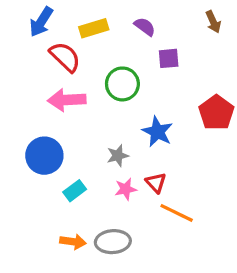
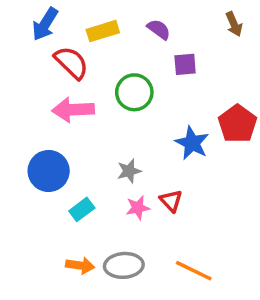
blue star: (157, 132) -> (192, 143), moved
orange line: (177, 213) -> (194, 271), moved

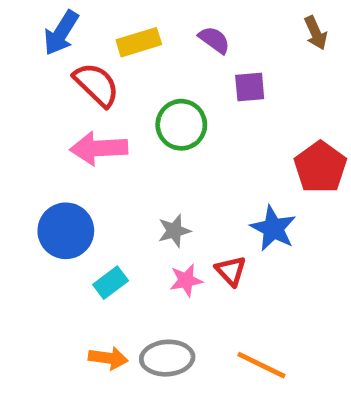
blue star: (192, 143) -> (273, 228), moved

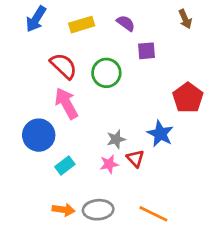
red semicircle: (96, 85) -> (64, 66), moved
pink arrow: (99, 148) -> (66, 103), moved, turned 64
gray star: (174, 231) -> (116, 139), moved

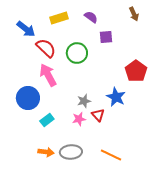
blue arrow: (36, 19) -> (26, 29), moved, turned -84

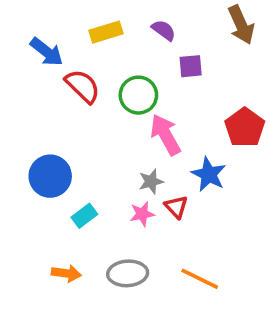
brown arrow: (134, 14) -> (241, 25), size x1.5
pink arrow: (48, 75) -> (165, 135), moved
orange arrow: (46, 152) -> (66, 273), moved

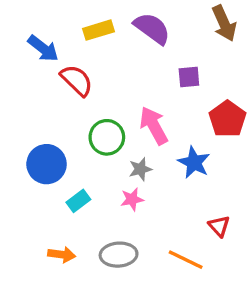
purple semicircle: (164, 30) -> (152, 28), size x1.6
purple square: (191, 66) -> (189, 77), moved
green circle: (138, 95) -> (107, 137), moved
red triangle: (176, 207) -> (219, 226), moved

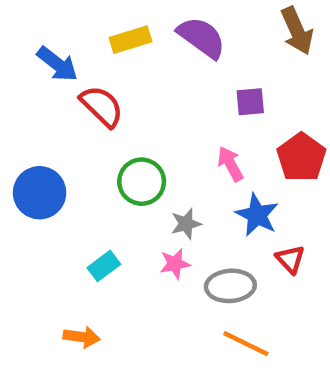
pink arrow: (154, 126) -> (230, 164), moved, size x0.7
blue circle: (47, 164) -> (40, 193), moved
red triangle: (219, 226) -> (290, 259), moved
gray ellipse: (119, 255) -> (230, 286), moved

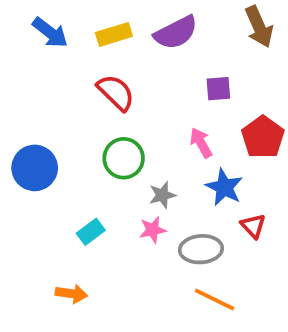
purple semicircle: (202, 37) -> (176, 33), turned 117
blue arrow: (57, 64) -> (50, 33), moved
red semicircle: (102, 106) -> (116, 93), moved

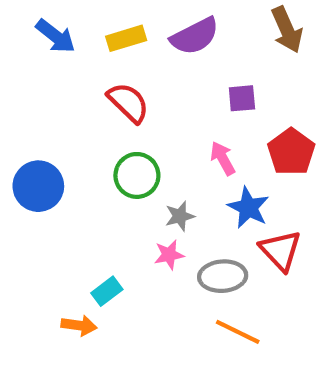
red triangle: (253, 226) -> (280, 250), size x1.5
cyan rectangle: (91, 232) -> (107, 291), moved

